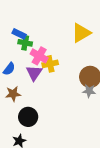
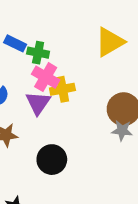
green cross: (25, 43) -> (38, 53), moved
black circle: (28, 117) -> (52, 160), moved

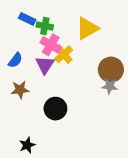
yellow triangle: (110, 42) -> (87, 28), moved
yellow cross: (62, 89) -> (64, 54), turned -30

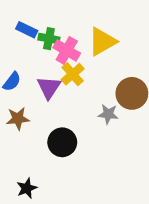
pink cross: (51, 45) -> (67, 50), moved
gray star: (110, 86) -> (108, 114), moved

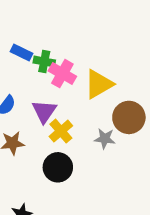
yellow triangle: (102, 42) -> (99, 84), moved
yellow cross: (73, 74) -> (61, 131), moved

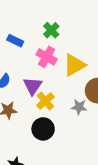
green cross: (44, 61) -> (51, 30), moved, turned 35

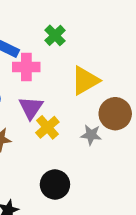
pink cross: (47, 57) -> (26, 67), moved, turned -30
black circle: (43, 129) -> (55, 185), moved

